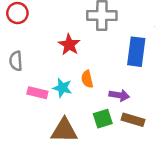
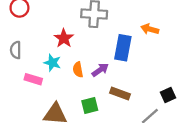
cyan star: (62, 88) -> (52, 63), moved
purple arrow: (119, 95) -> (100, 70), moved, turned -48
brown rectangle: (133, 120) -> (120, 93), moved

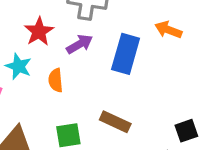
purple arrow: (100, 70) -> (80, 44), moved

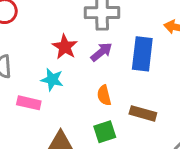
orange semicircle: (56, 80) -> (104, 95), moved

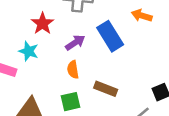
purple arrow: (101, 52) -> (75, 43), moved
blue rectangle: (142, 54) -> (110, 36), turned -44

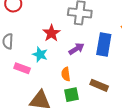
blue rectangle: (110, 36) -> (104, 45), turned 40
orange semicircle: (73, 70) -> (66, 74), moved

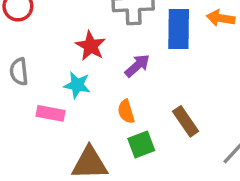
blue rectangle: (104, 45) -> (179, 29), moved
brown rectangle: (99, 85) -> (186, 121), turned 42

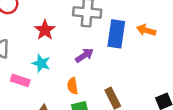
red star: (91, 46) -> (45, 30), moved

